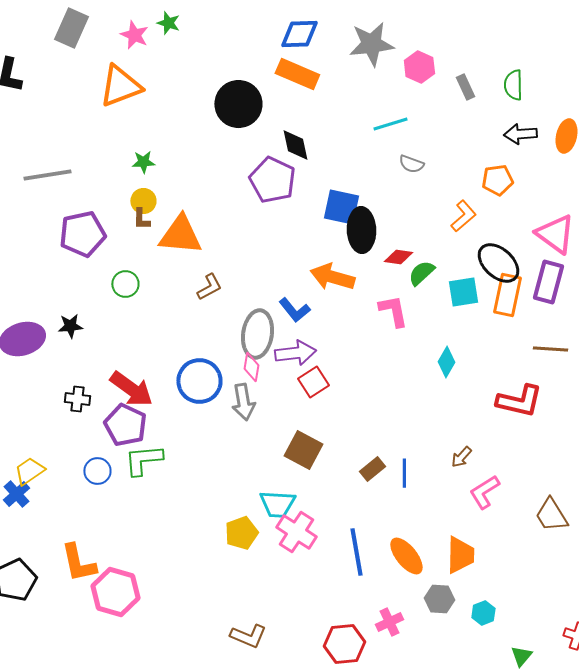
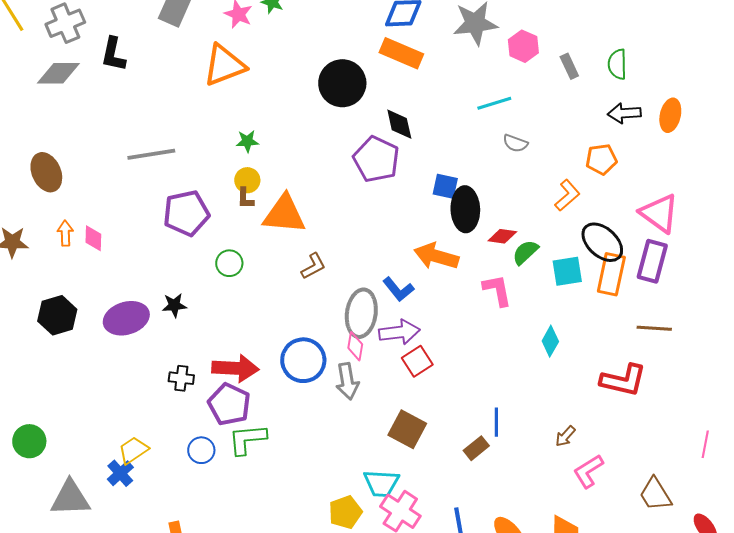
blue square: (341, 207) -> (445, 186), size x0.7
red arrow: (131, 389) -> (235, 368), turned -33
blue line: (404, 473) -> (496, 422), moved

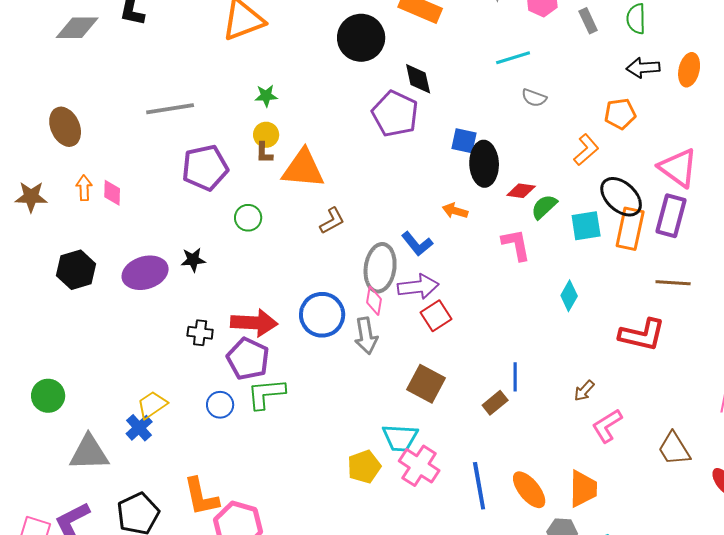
orange arrow: (436, 256) -> (455, 211), size x0.6

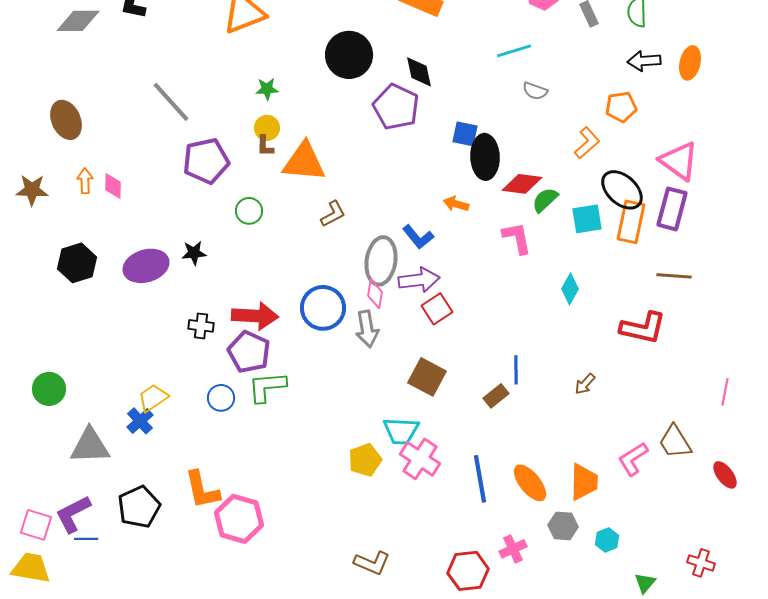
black circle: (361, 38) -> (349, 55), moved
gray line: (170, 109) -> (171, 102), turned 57
red diamond: (521, 191) -> (522, 184), size x1.4
pink L-shape: (607, 426) -> (633, 459), moved

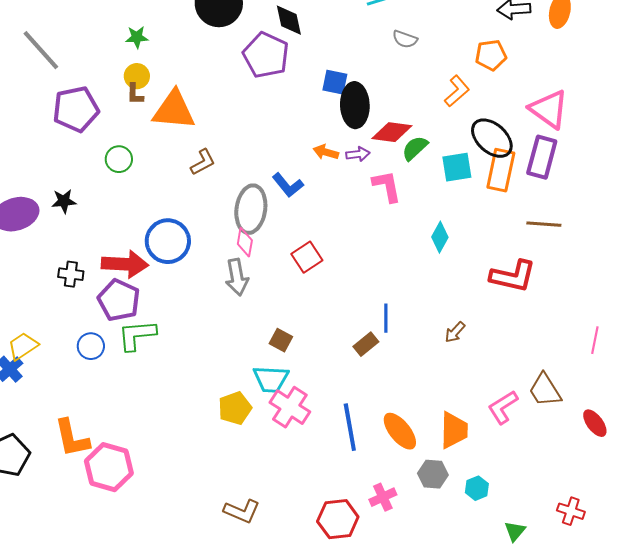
purple arrow: (419, 280) -> (358, 154), moved, size x0.6
blue circle: (323, 308) -> (168, 241), moved
brown square: (427, 377) -> (281, 340), moved, size x0.6

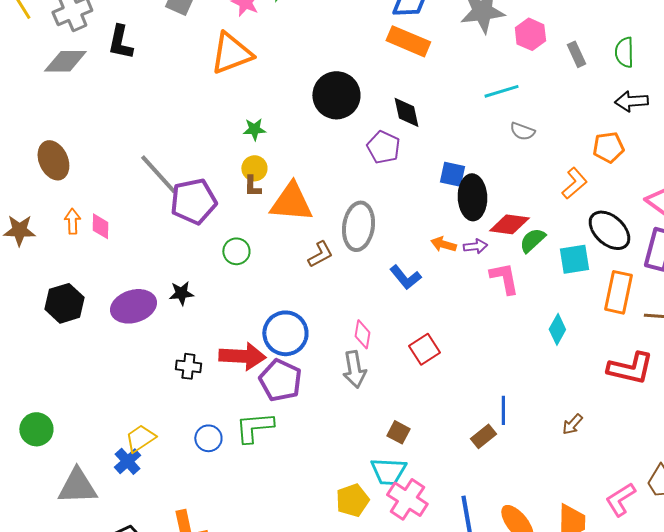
gray line: (41, 50) -> (158, 174), moved
purple pentagon: (266, 55) -> (383, 147), size x0.7
orange rectangle: (501, 170) -> (618, 292), moved
gray ellipse: (251, 209) -> (358, 226), moved
purple pentagon: (119, 300) -> (280, 380), moved

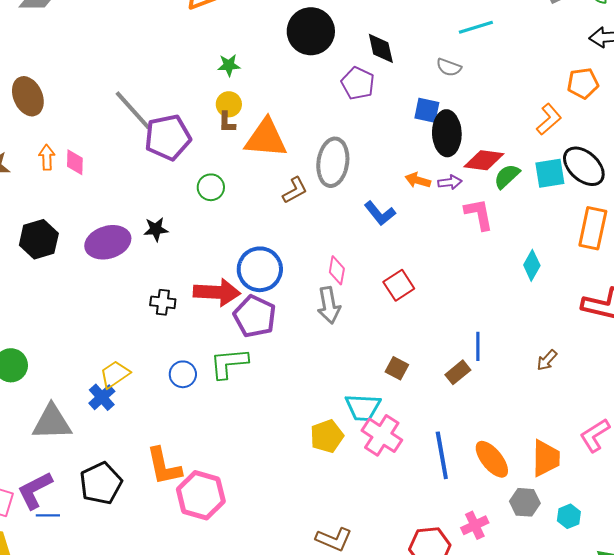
gray semicircle: (522, 131) -> (449, 67), moved
cyan square: (574, 259) -> (550, 173), moved
brown square: (398, 432) -> (397, 368), moved

